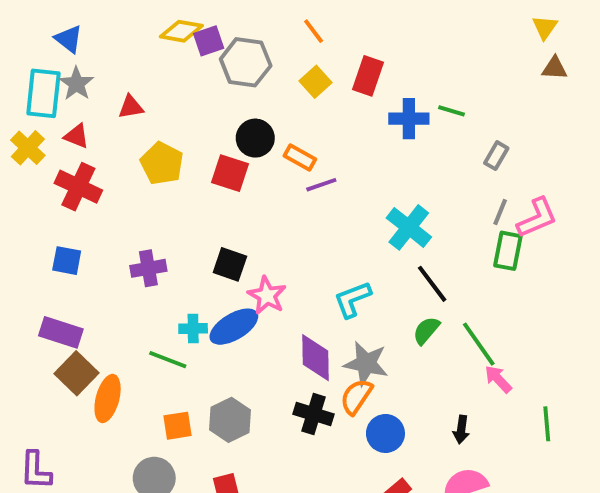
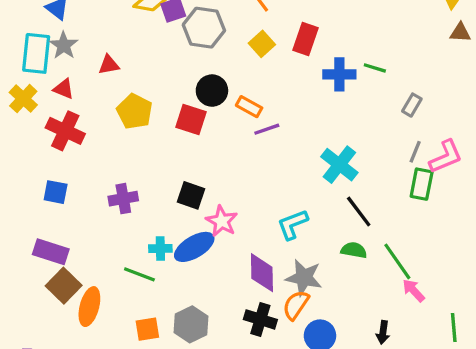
green semicircle: (426, 330) -> (354, 250), turned 60

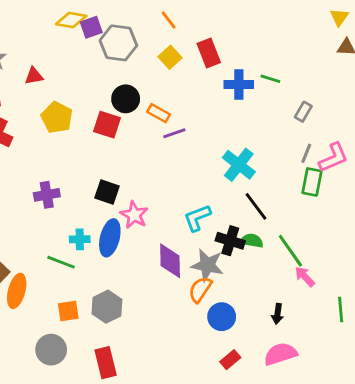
red rectangle: (305, 39) -> (209, 53), turned -40
blue ellipse: (194, 247) -> (110, 238), turned -45
black cross: (260, 319) -> (230, 241), moved

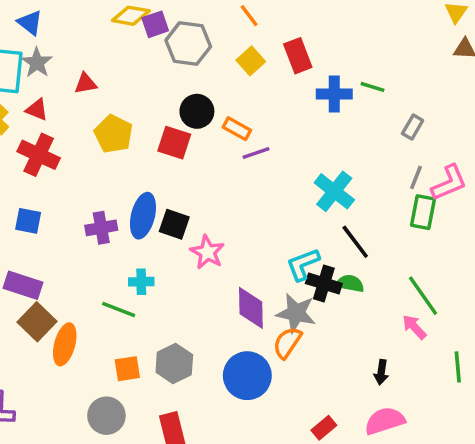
cyan L-shape: (197, 218) -> (303, 264), moved
blue ellipse: (110, 238) -> (143, 216), moved
green line: (290, 251) -> (423, 296), moved
blue circle: (222, 317) -> (247, 376), moved, size x1.4

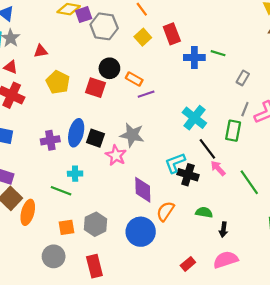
green rectangle: (423, 212) -> (233, 131), moved
green semicircle: (350, 283) -> (204, 212), moved
gray star: (296, 313) -> (132, 135), moved
pink arrow: (414, 327) -> (218, 168), moved

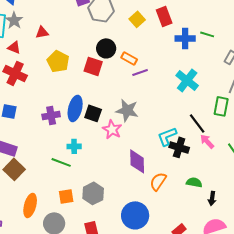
cyan cross: (194, 118) -> (187, 80), moved
orange ellipse: (28, 212) -> (30, 205), moved
blue circle: (141, 232) -> (135, 215), moved

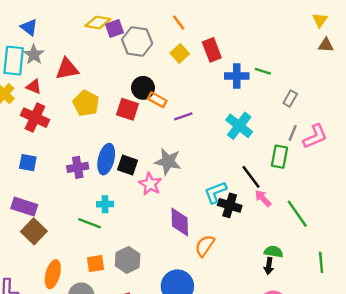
red triangle: (42, 32) -> (67, 69), size x1.5
orange rectangle: (129, 58) -> (157, 100), moved
green semicircle: (194, 182) -> (274, 252), moved

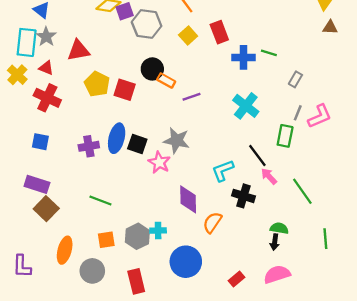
red square: (128, 109) -> (125, 90), moved
cyan cross: (105, 204) -> (158, 231), moved
black cross: (230, 205) -> (243, 196), moved

